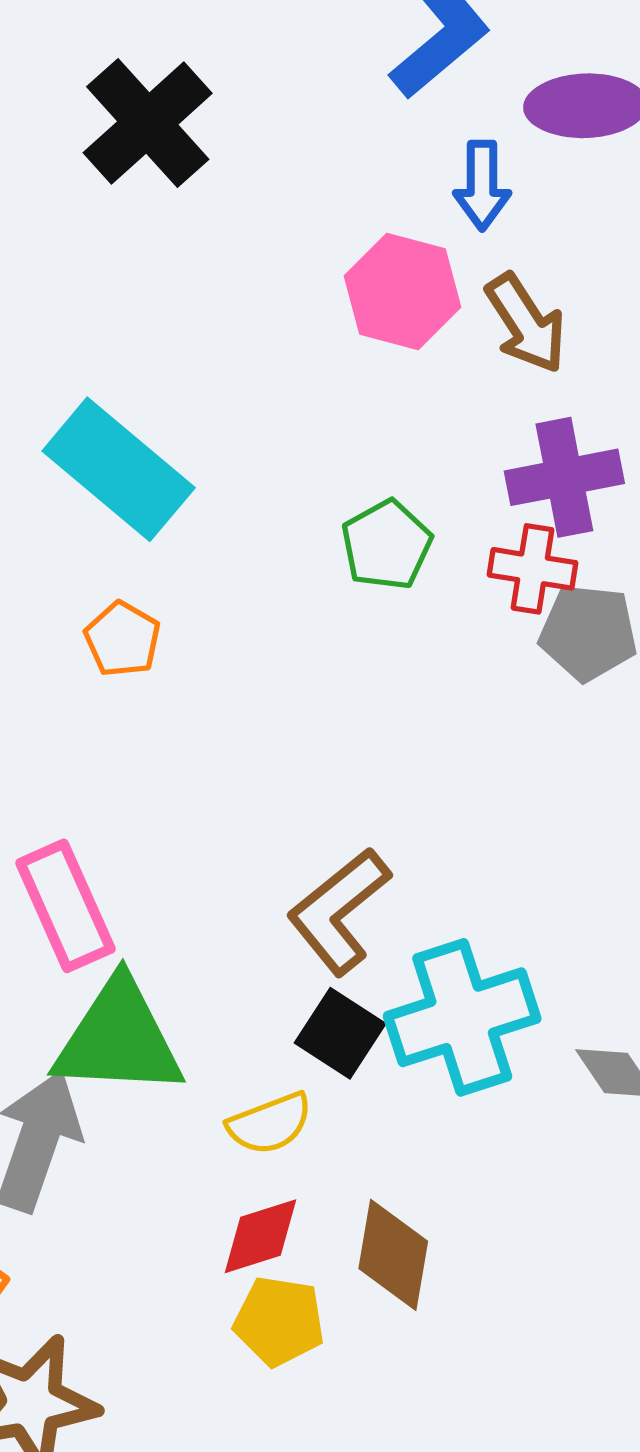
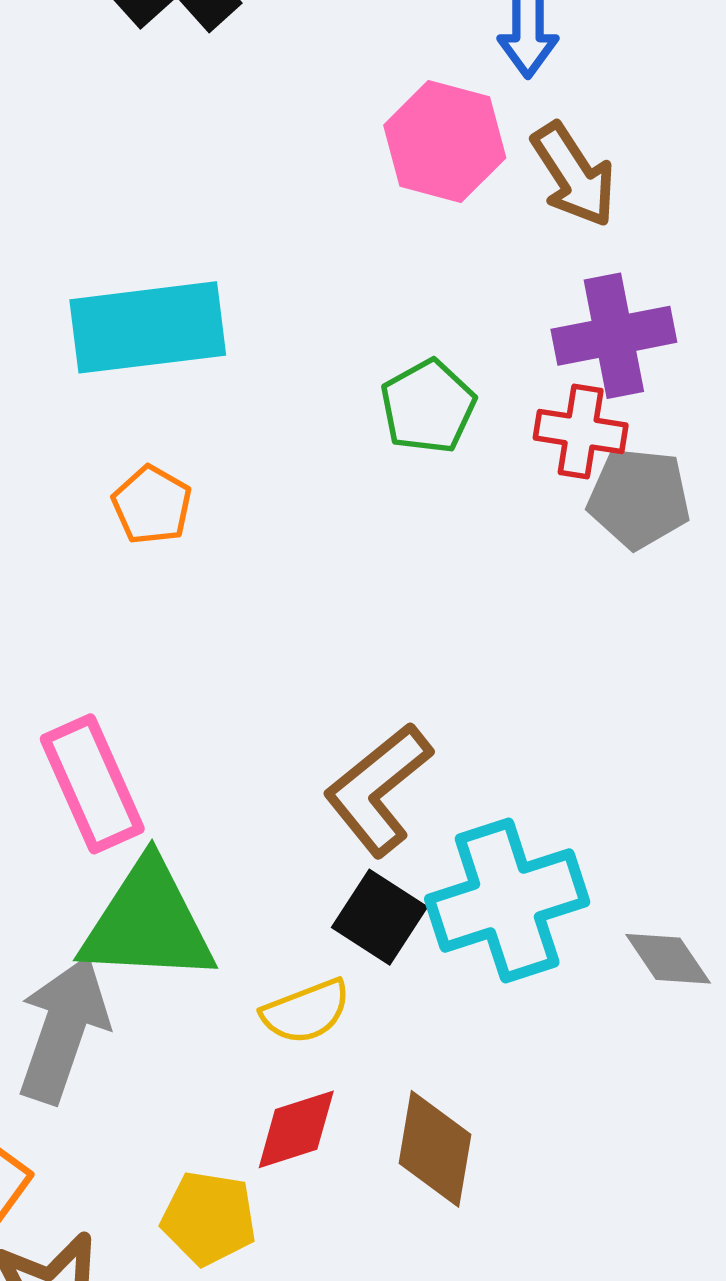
cyan rectangle: (119, 469) -> (148, 327), turned -47
yellow pentagon: (279, 1321) -> (209, 1218), moved

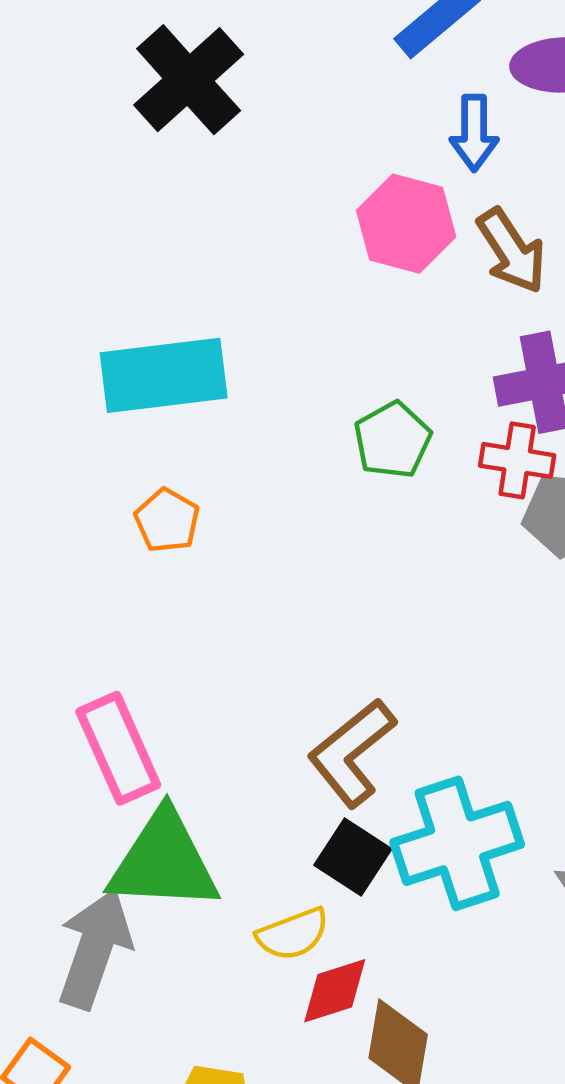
red diamond: (296, 1129) -> (335, 991), moved

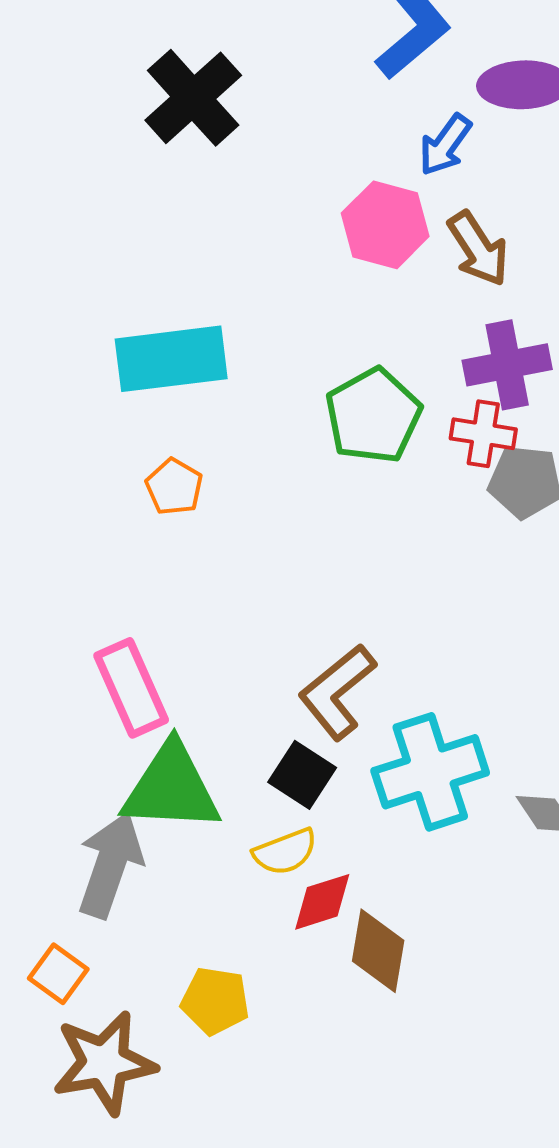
blue arrow: (474, 133) -> (445, 145), turned 36
green pentagon: (393, 440) -> (373, 416), size x1.4
black square: (353, 857) -> (302, 775), moved

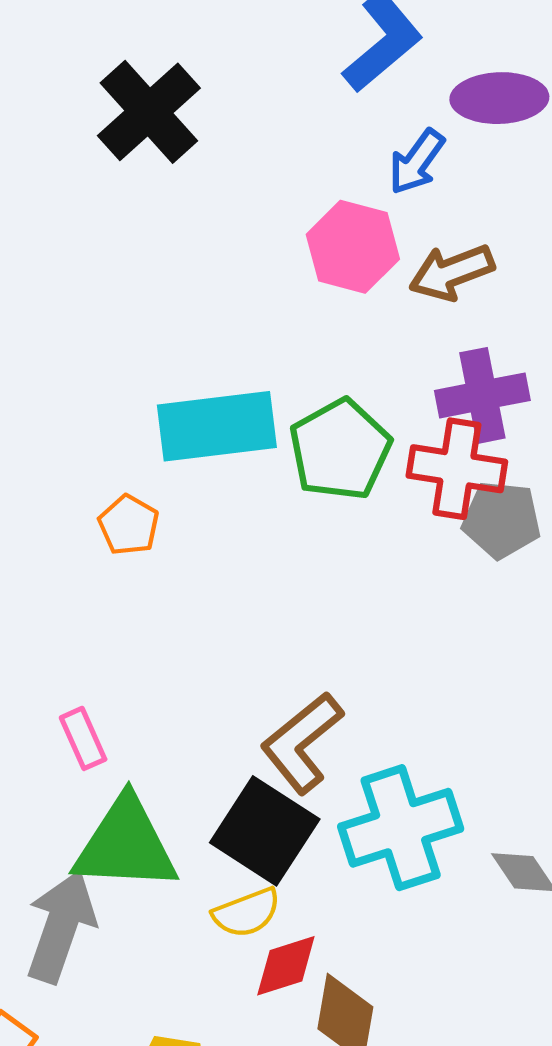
brown arrow: (478, 249) -> (452, 272), turned 102
cyan rectangle: (171, 359) -> (217, 426), moved
red cross: (483, 434) -> (457, 469), size x1.4
pink rectangle: (131, 688) -> (83, 738), size x0.6
black square: (302, 775) -> (265, 831), size x1.5

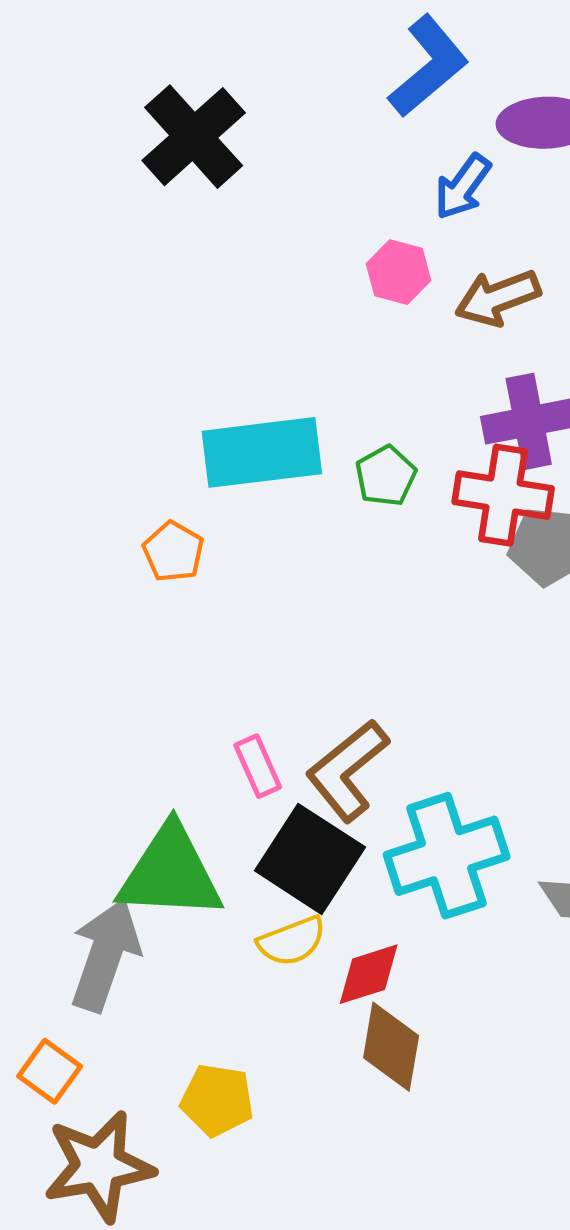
pink hexagon: (353, 247) -> (399, 272), size x0.7
green pentagon: (340, 450) -> (386, 476), size x0.6
pink rectangle: (83, 738) -> (258, 766), moved
red diamond: (286, 966) -> (369, 974), moved

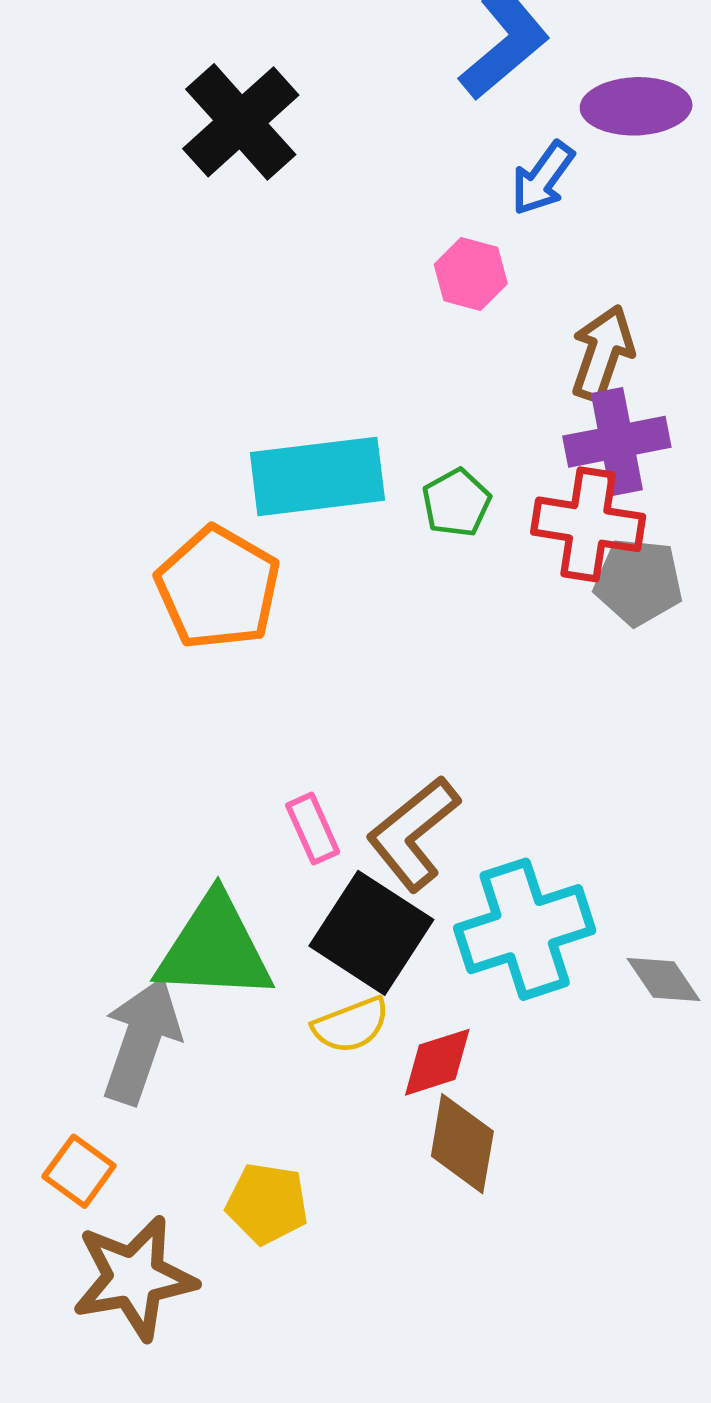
brown arrow: (498, 298) -> (602, 353), moved, turned 130
orange pentagon: (173, 552) -> (218, 588), size x1.8

